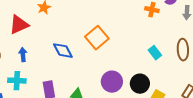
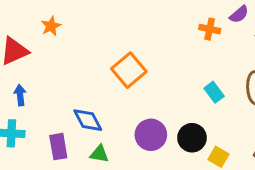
blue diamond: (63, 51) -> (88, 120), moved

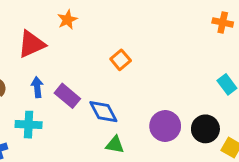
orange square: (129, 70) -> (121, 60), moved, size x0.6
purple rectangle: (58, 147) -> (67, 96), moved, turned -40

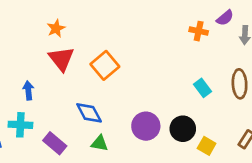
red triangle: (31, 44) -> (61, 59), moved, turned -44
orange square: (121, 60) -> (105, 65), size x1.5
purple rectangle: (67, 96) -> (55, 143), moved

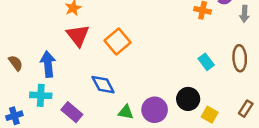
blue arrow: (28, 90) -> (48, 64), size x1.5
purple circle: (146, 126) -> (155, 110), moved
green triangle: (100, 143) -> (126, 112), moved

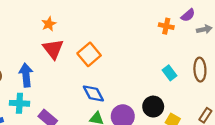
gray arrow: (244, 14) -> (204, 29), turned -104
blue diamond: (103, 85) -> (93, 93), moved

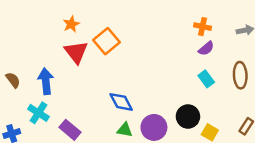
purple semicircle: (188, 15) -> (206, 48), moved
orange square: (89, 54) -> (107, 41), moved
cyan cross: (19, 103) -> (38, 113), turned 30

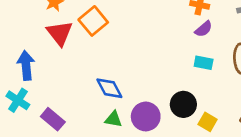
cyan rectangle: (206, 79) -> (204, 63), turned -42

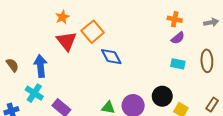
blue diamond: (109, 88) -> (111, 57), moved

